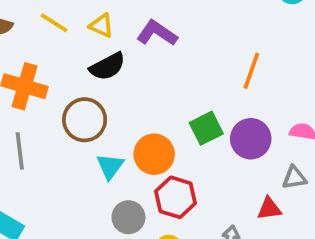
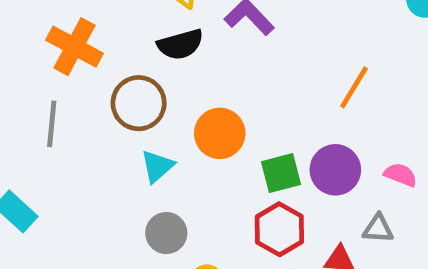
green square: (206, 128) -> (281, 173), moved
orange circle: (154, 154) -> (220, 133), moved
red hexagon: (176, 197) -> (279, 229), moved

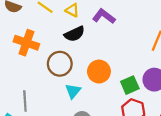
gray line: (52, 124) -> (25, 101), moved

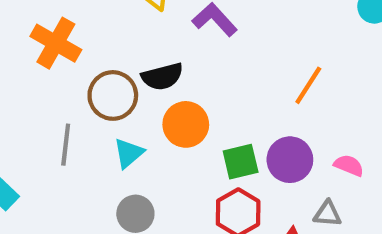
black semicircle: (74, 34) -> (162, 76), moved
gray line: (25, 101) -> (66, 145), moved

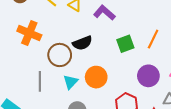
orange circle: (186, 124) -> (96, 77), moved
green square: (241, 162) -> (125, 44), moved

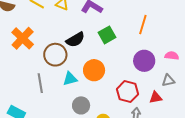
orange cross: (29, 33) -> (23, 38), turned 30
green square: (125, 44) -> (107, 35), moved
cyan triangle: (71, 82) -> (70, 79), turned 42

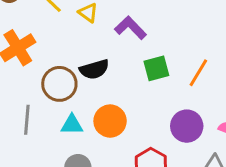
green square: (107, 35) -> (156, 68), moved

